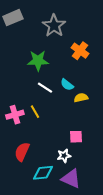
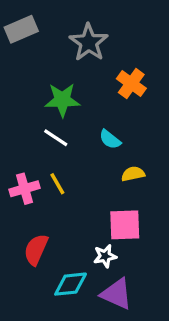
white line: (45, 88) -> (56, 138), moved
yellow semicircle: (81, 98) -> (133, 174), moved
pink square: (76, 137) -> (125, 225), size x1.5

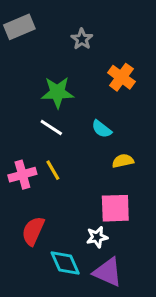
gray star: (89, 42) -> (82, 39), size x0.6
cyan diamond: (71, 284) -> (65, 263), turned 72

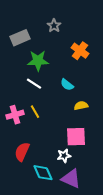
gray rectangle: (19, 27) -> (20, 38), moved

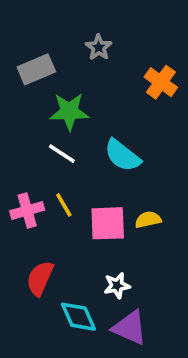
orange cross: (80, 51) -> (161, 82), moved
cyan semicircle: (67, 85) -> (122, 155), size x1.5
yellow semicircle: (81, 106) -> (148, 220), moved
pink square: (76, 137) -> (108, 223), moved

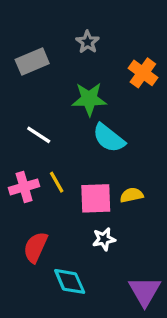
green star: (69, 111) -> (89, 99), moved
white line: (62, 154) -> (39, 135), moved
white star: (117, 286) -> (104, 239), moved
purple triangle: (130, 328) -> (145, 291), moved, turned 36

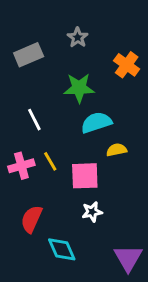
white line: (39, 135) -> (34, 120), turned 30
cyan semicircle: (109, 138) -> (96, 122), turned 124
yellow semicircle: (132, 195) -> (117, 150), moved

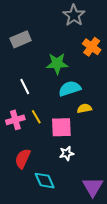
gray star: (78, 37) -> (74, 15), moved, size x1.5

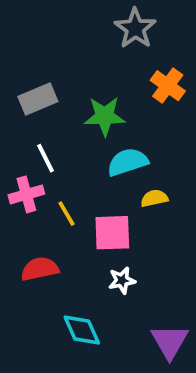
gray rectangle: (21, 39) -> (38, 99), moved
pink cross: (15, 120) -> (26, 194), moved
red semicircle: (23, 159) -> (40, 269), moved, turned 54

